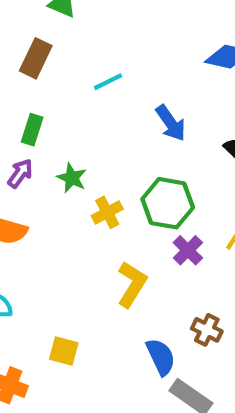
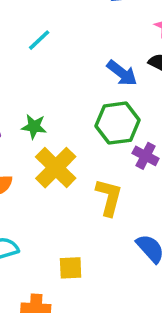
blue arrow: (171, 123) -> (122, 73), moved
yellow cross: (107, 212) -> (56, 168), moved, size x1.6

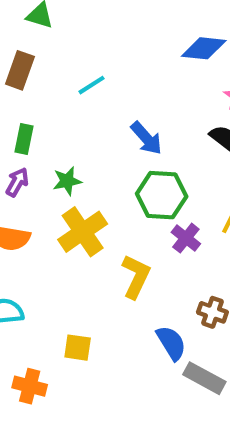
blue arrow: (122, 73) -> (146, 138), moved
green star: (34, 127) -> (67, 181), turned -30

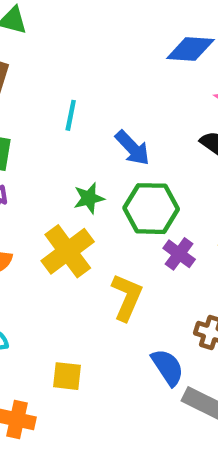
cyan line: (92, 85) -> (71, 115), moved, turned -44
green star: (67, 181) -> (89, 198), moved

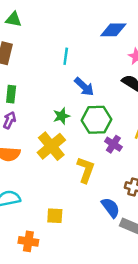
cyan line: (71, 115) -> (66, 56), moved

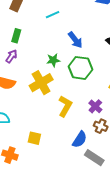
cyan line: (66, 56) -> (53, 15), moved, turned 48
purple cross: (113, 144) -> (95, 106), moved
blue semicircle: (111, 208) -> (80, 139), turned 60

